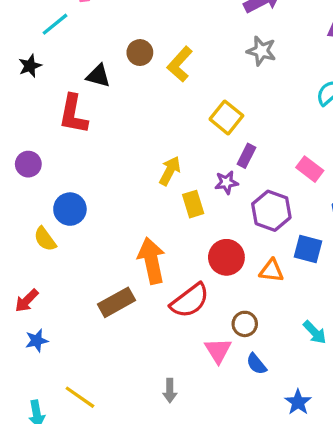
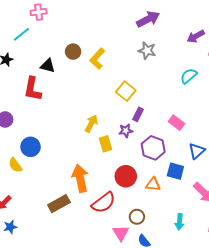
cyan arrow: (315, 332) -> (179, 222), turned 49

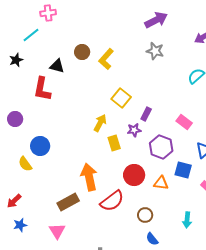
yellow square: (126, 91) -> (121, 98), moved
pink triangle: (121, 233) -> (57, 231), moved

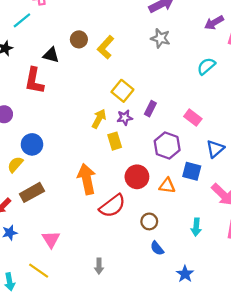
purple star: (134, 130) -> (125, 118), moved
yellow semicircle: (25, 164) -> (15, 164), turned 77
brown rectangle: (68, 202) -> (32, 192), moved

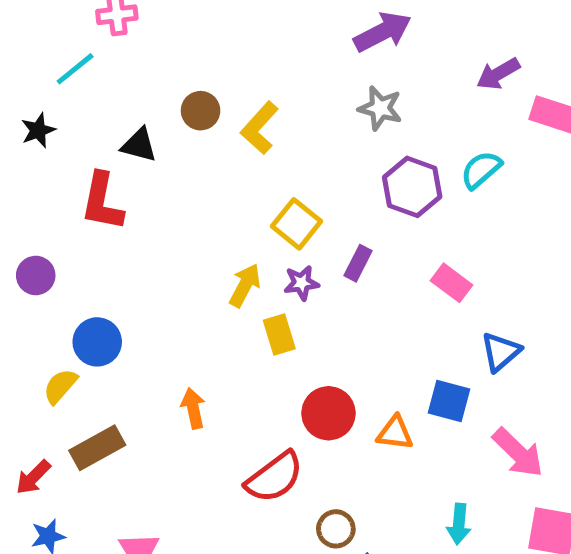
purple hexagon: (167, 146) -> (412, 187), moved
orange arrow: (87, 179) -> (193, 408), moved, size x0.6
brown circle: (149, 221) -> (336, 529), moved

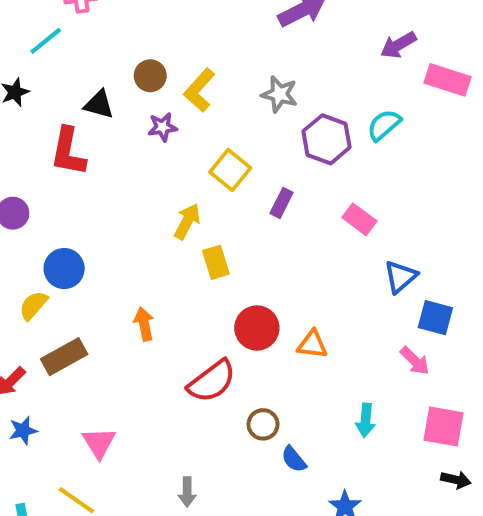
gray star: (380, 108) -> (279, 94), moved
purple star: (301, 283) -> (163, 127), moved
blue square: (449, 401) -> (435, 318), moved
pink arrow: (518, 453) -> (415, 361), size x0.7

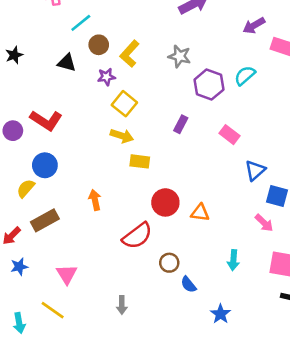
cyan line: (46, 41) -> (81, 23), moved
red L-shape: (68, 152) -> (46, 120), moved, turned -68
yellow square: (230, 170) -> (124, 104), moved
yellow arrow: (187, 221) -> (122, 136), turned 80
yellow rectangle: (216, 262) -> (140, 161), turned -66

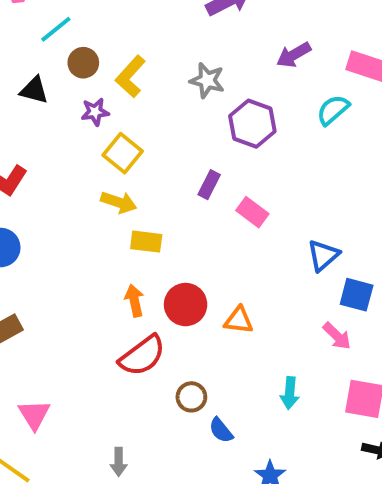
purple arrow: (254, 26) -> (294, 55), moved
cyan semicircle: (245, 76) -> (333, 110), moved
pink rectangle: (229, 135) -> (252, 212), moved
orange arrow: (95, 200) -> (134, 301), moved

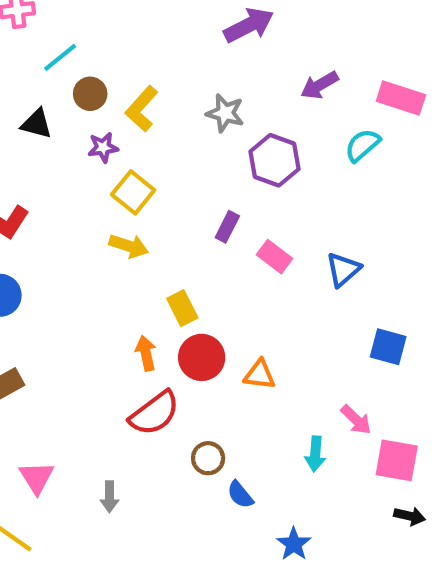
yellow rectangle: (146, 242) -> (182, 308), moved, turned 56
blue triangle: (323, 255) -> (343, 270), moved
pink arrow: (337, 336) -> (356, 420), moved
gray arrow: (119, 462) -> (109, 497), moved

